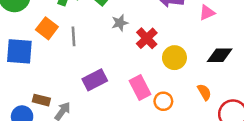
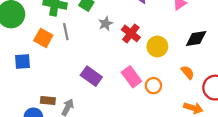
gray line: (73, 36) -> (66, 32), moved
blue square: (19, 51) -> (23, 61), size x0.7
purple rectangle: (95, 80) -> (91, 76), turned 72

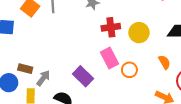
red cross: (131, 33) -> (111, 27), moved, turned 36
purple rectangle: (91, 76) -> (83, 76), moved

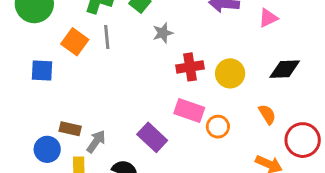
pink rectangle: (109, 58) -> (189, 111), turned -42

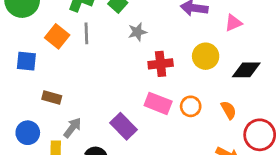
yellow circle: (230, 73) -> (206, 56), moved
orange circle: (218, 127) -> (191, 106), moved
brown rectangle: (70, 129) -> (52, 97), moved

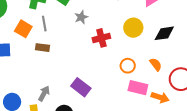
brown rectangle: (52, 97) -> (43, 48), moved
pink rectangle: (158, 103) -> (138, 88), moved

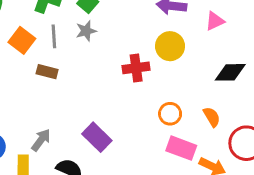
gray star: (81, 17) -> (86, 31), moved
yellow circle: (133, 28) -> (170, 46), moved

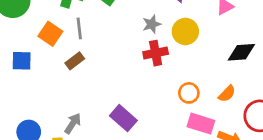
gray star: (86, 31) -> (152, 24), moved
brown rectangle: (47, 72) -> (75, 61), turned -48
orange semicircle: (212, 117) -> (227, 94), turned 78

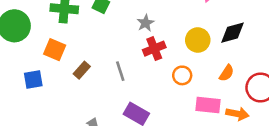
gray line: (79, 28) -> (120, 71), moved
yellow circle: (185, 31) -> (198, 40), moved
orange circle: (189, 93) -> (182, 75), moved

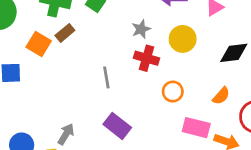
yellow circle: (198, 40) -> (183, 39), moved
red cross: (154, 49) -> (147, 58), turned 30
brown rectangle: (82, 70) -> (65, 33), moved

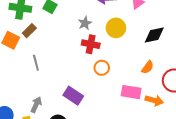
gray line: (106, 77) -> (36, 63), moved
orange circle: (173, 92) -> (102, 68), moved

